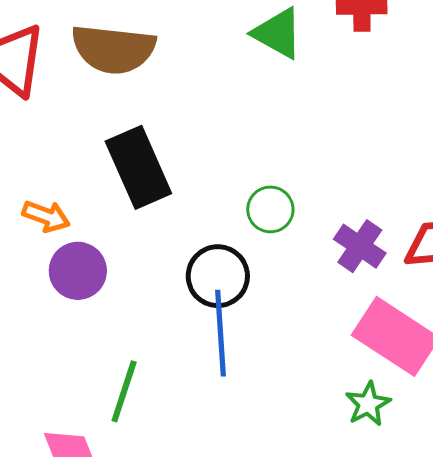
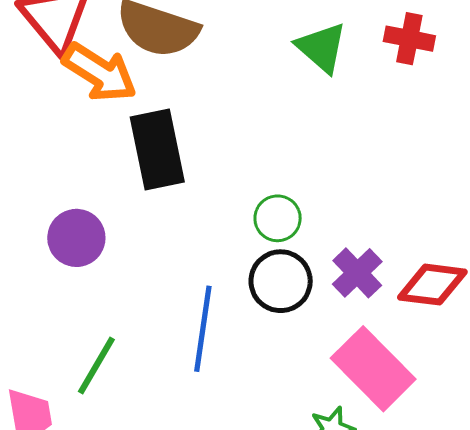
orange arrow: (46, 216) -> (100, 73), moved, size x1.6
black circle: (218, 276) -> (281, 281), moved

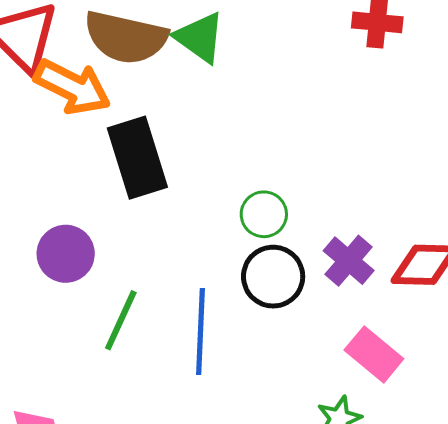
green triangle: (322, 48) -> (200, 37), moved
green line: (96, 365) -> (121, 320), moved
pink rectangle: (373, 369) -> (374, 354), size x0.7

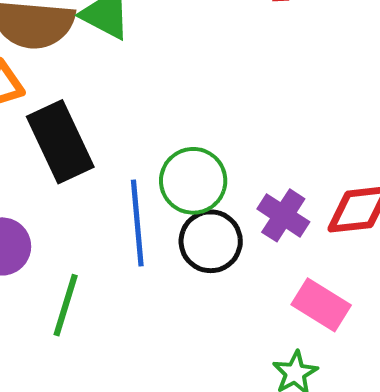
green circle: (264, 214) -> (193, 181), size x1.4
blue line: (201, 332) -> (137, 223), moved

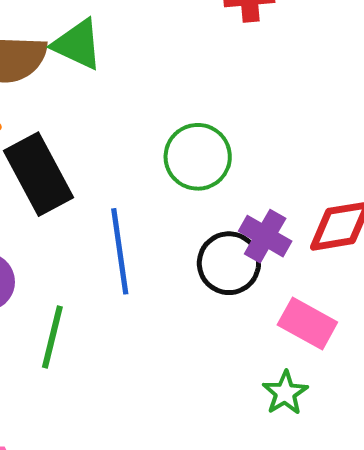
green circle: (193, 181) -> (198, 157), moved
black circle: (211, 241) -> (229, 263), moved

